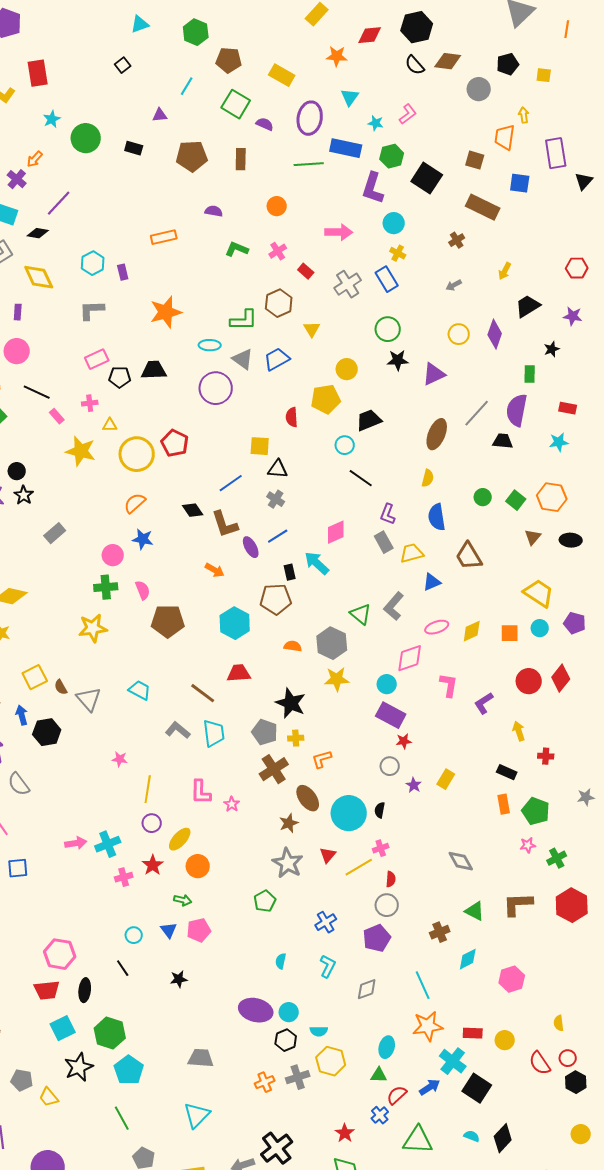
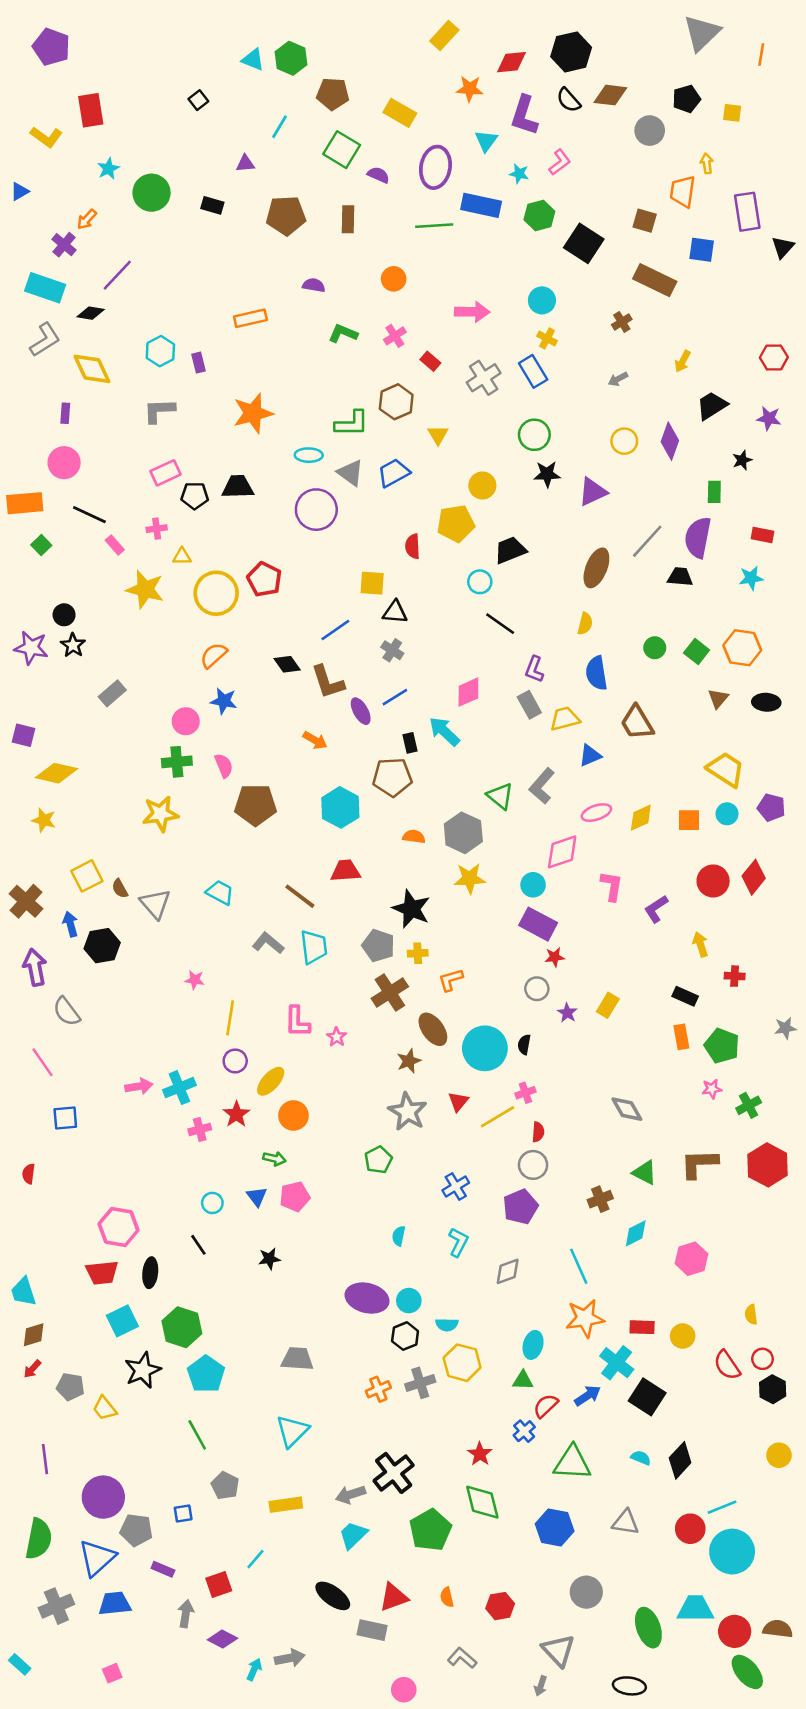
cyan triangle: (140, 24) -> (253, 60), moved, turned 42
purple L-shape: (373, 188) -> (524, 115), moved

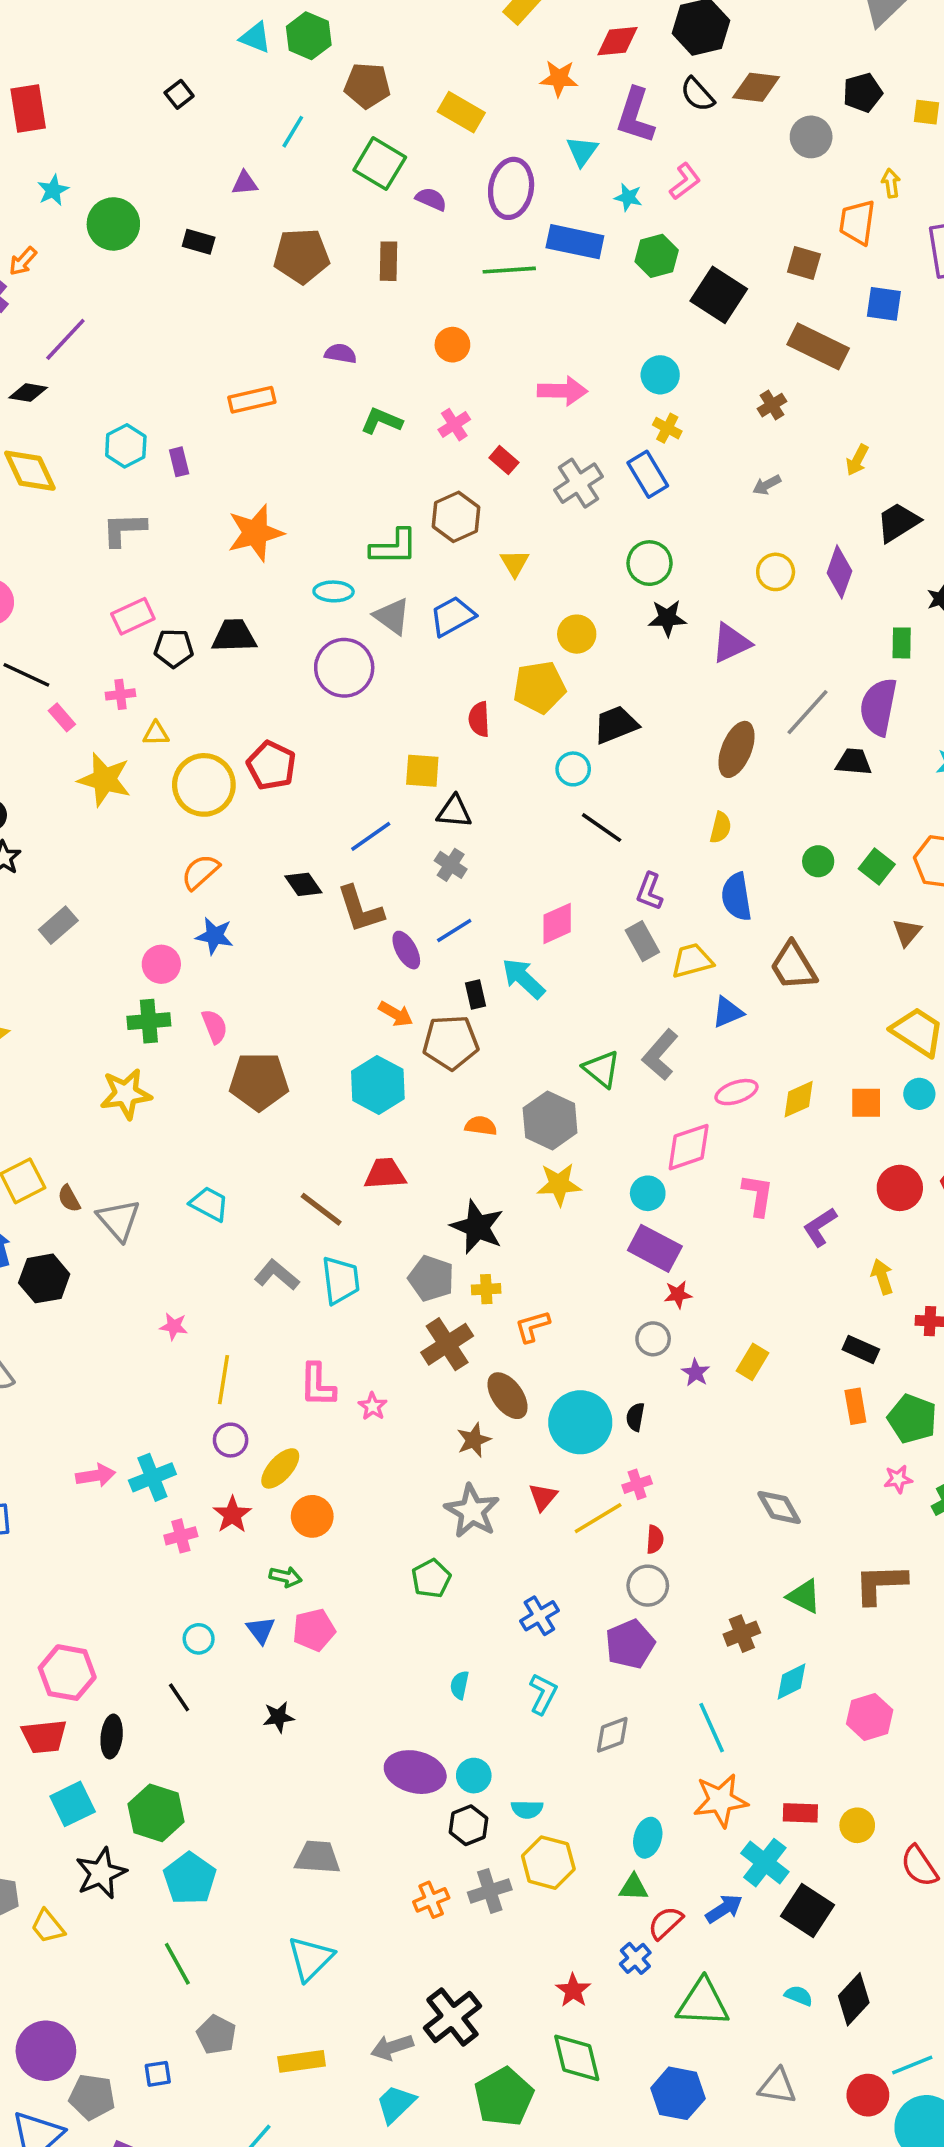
orange arrow: (315, 740) -> (396, 1014), moved

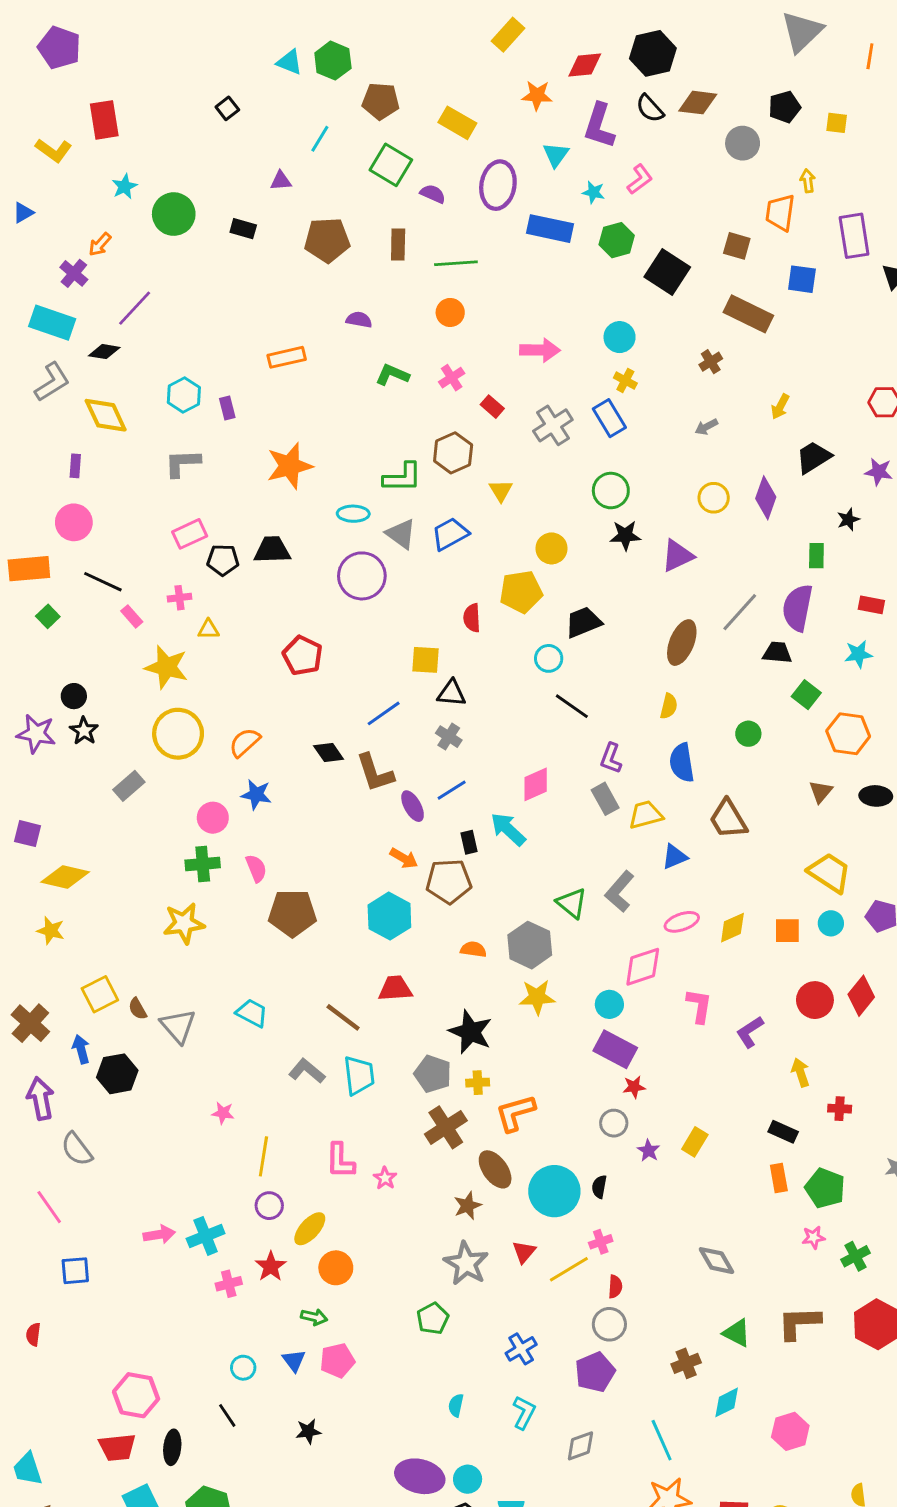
green line: (509, 270) -> (456, 263), moved
yellow circle: (204, 785) -> (178, 734), moved
green square: (877, 867) -> (806, 695), moved
orange L-shape: (532, 1326) -> (515, 1113), size x1.4

